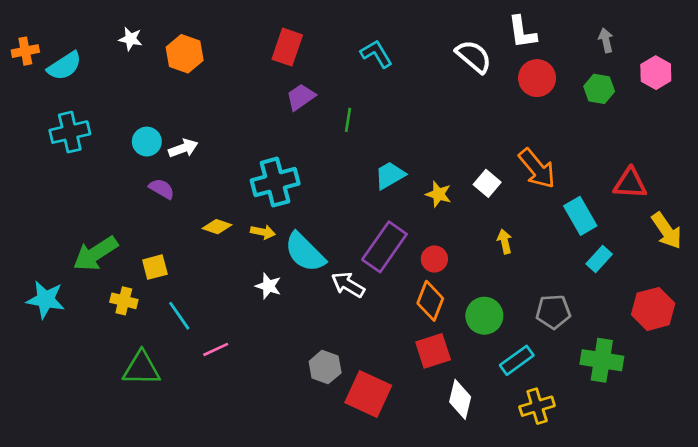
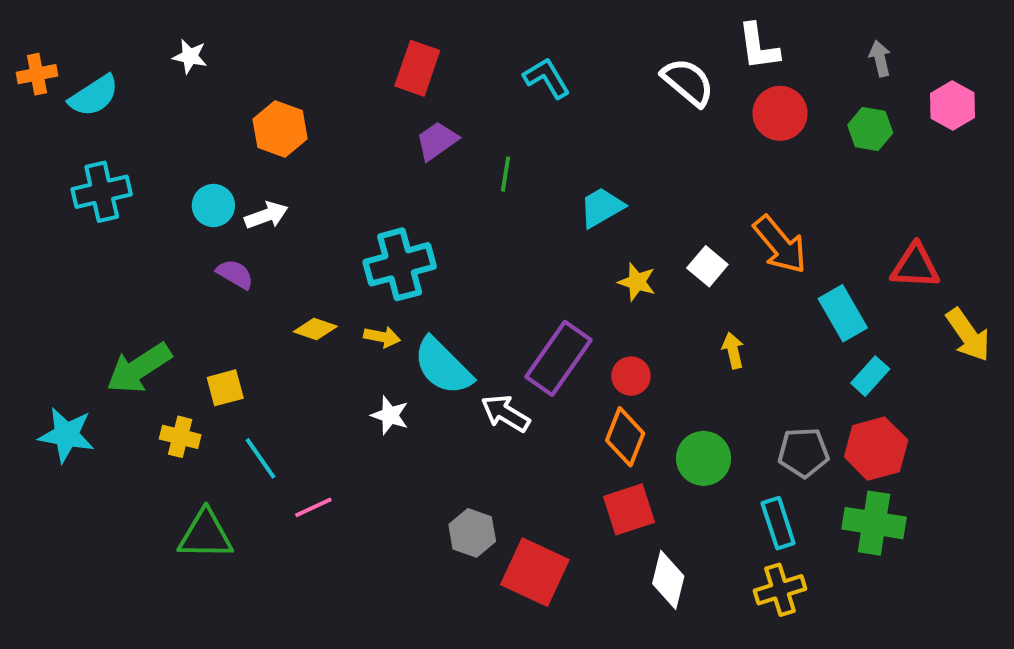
orange hexagon: (185, 54) -> (280, 129), moved
cyan trapezoid: (390, 175) -> (602, 207), moved
red hexagon: (653, 309) -> (876, 449), moved
cyan rectangle: (517, 360) -> (778, 523), moved, turned -72

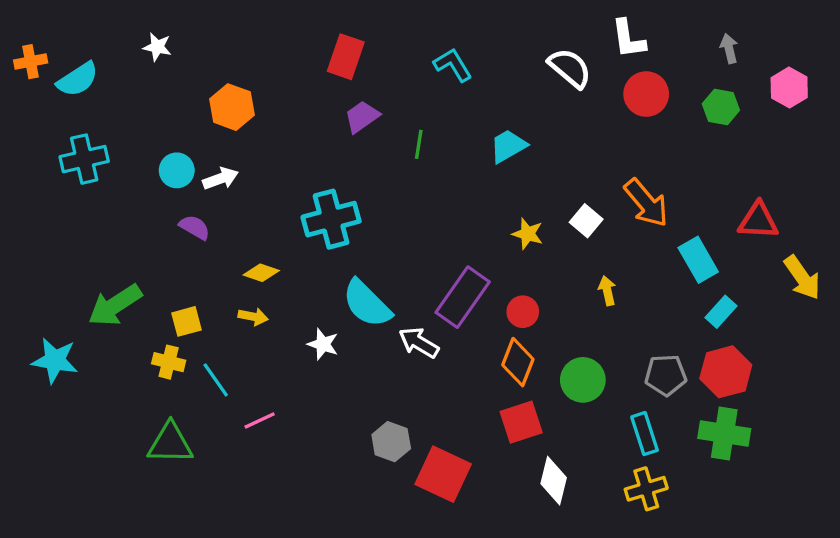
cyan trapezoid: (602, 207) -> (508, 146), moved
yellow arrow: (382, 337) -> (253, 317), moved
yellow cross: (180, 437) -> (169, 362), moved

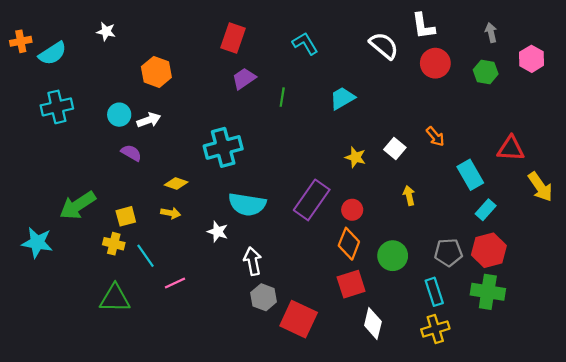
orange arrow: (646, 203) -> (435, 136), size x0.6
cyan semicircle: (367, 304) -> (247, 204), turned -36
white arrow: (419, 343) -> (253, 261), moved, turned 48

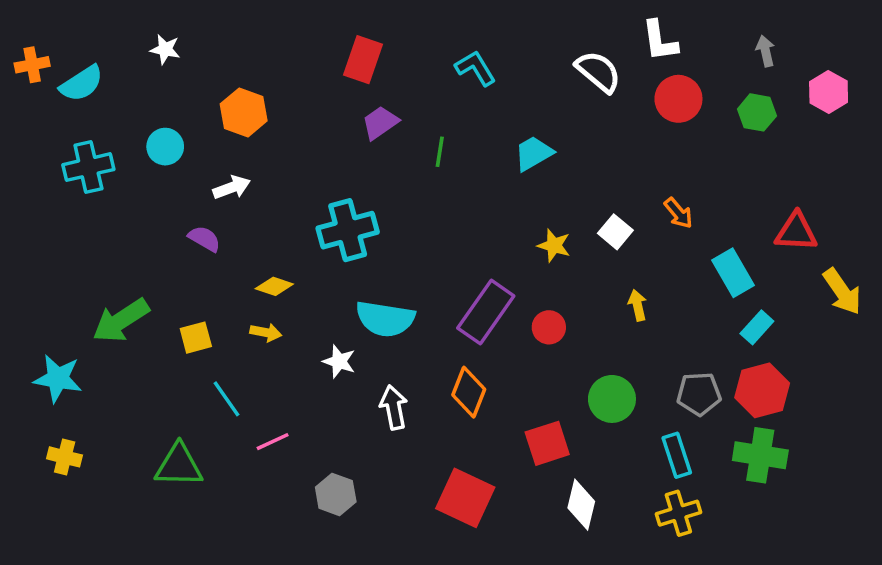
cyan circle: (119, 115) -> (165, 147), moved
yellow cross: (114, 244) -> (65, 457), moved
orange diamond: (349, 244) -> (469, 392), moved
gray hexagon: (264, 297) -> (336, 494), moved

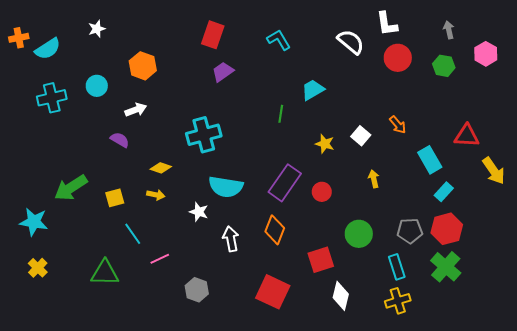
white star: (165, 49) -> (97, 29), turned -30
green line: (440, 152) -> (281, 114), moved
green cross: (760, 455) -> (446, 267), turned 32
yellow cross: (65, 457) -> (38, 268), turned 30

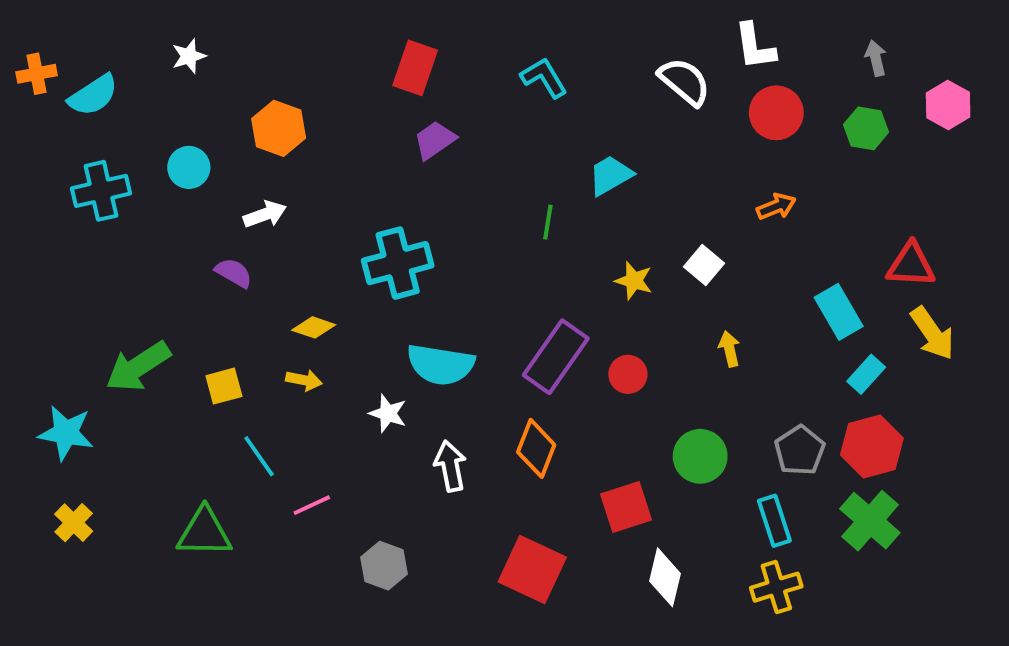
orange arrow: (398, 125) -> (776, 206), moved, turned -72
yellow arrow: (494, 171) -> (932, 333), moved
gray pentagon: (410, 231) -> (800, 450), turned -30

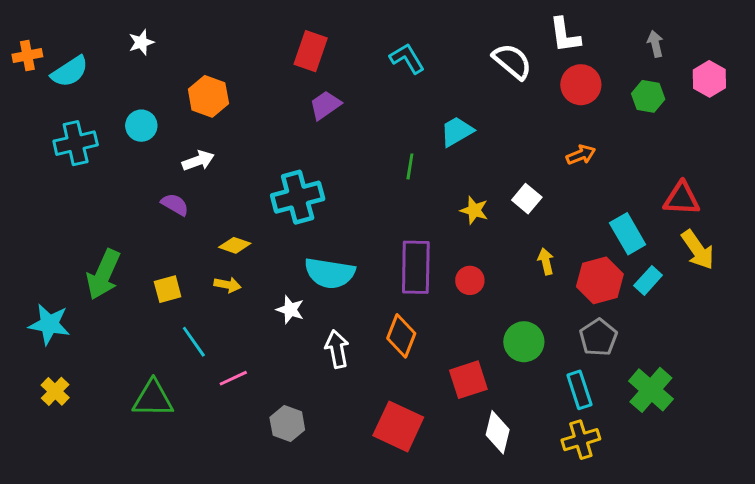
purple rectangle: (556, 357) -> (416, 267), turned -34
green arrow: (138, 367) -> (103, 275), turned -33
red hexagon: (872, 447) -> (600, 280), moved

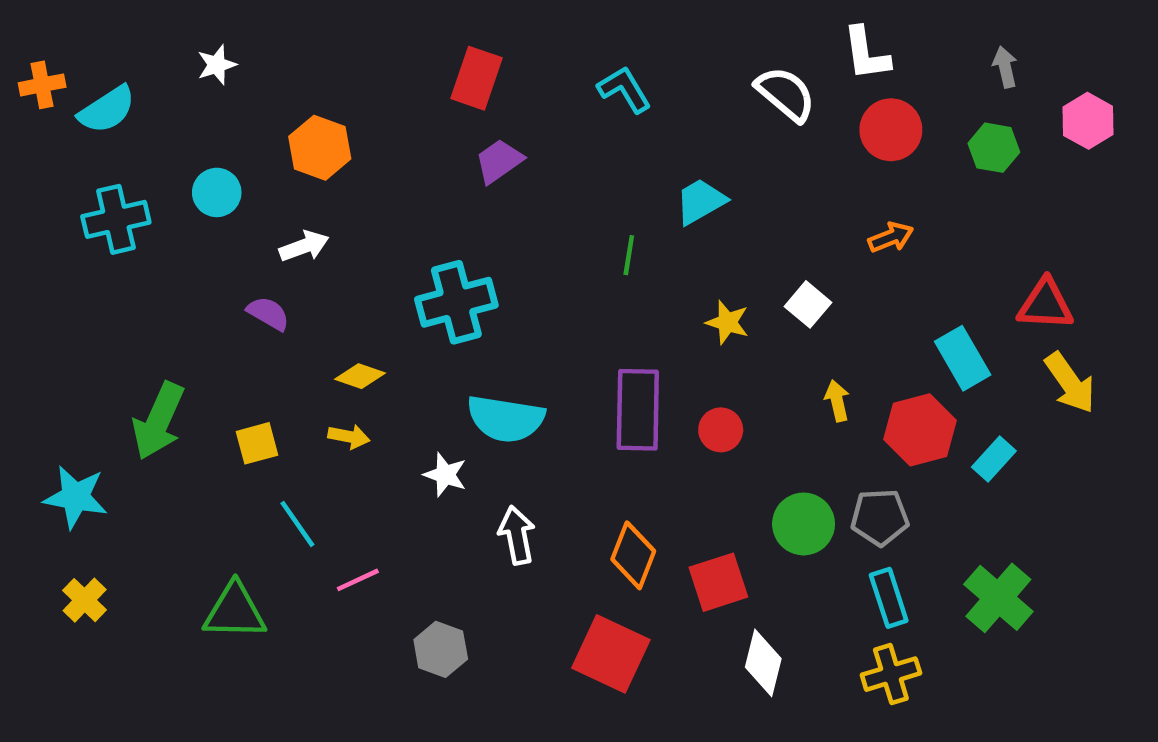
cyan rectangle: (648, 280) -> (994, 459), moved
orange diamond: (401, 336) -> (633, 555), moved
gray pentagon: (598, 337) -> (880, 517), moved, turned 30

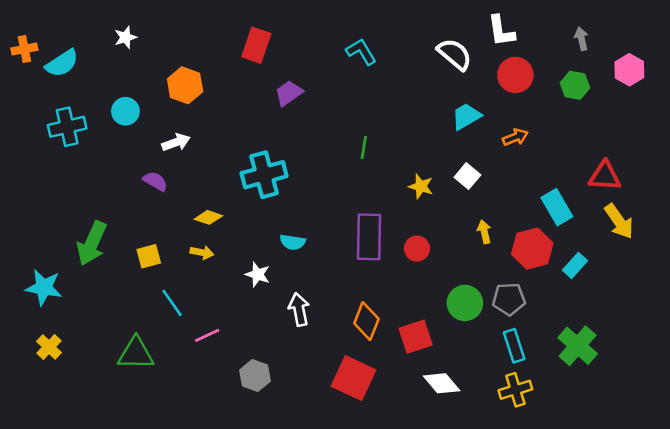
red rectangle: (477, 78) -> (256, 45), moved
cyan trapezoid: (701, 201) -> (466, 116), moved
cyan semicircle: (506, 419) -> (293, 242), size x0.6
white diamond: (763, 663) -> (442, 383), turned -54

